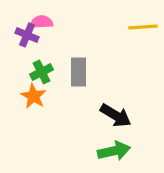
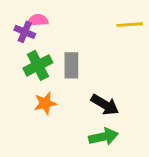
green cross: (42, 72) -> (38, 65), size x1.4
orange star: (33, 96) -> (45, 103), moved, turned 30

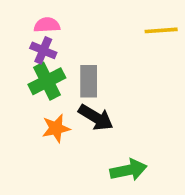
purple cross: (25, 32) -> (43, 50), moved
black arrow: (105, 105) -> (96, 117), moved

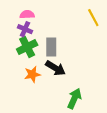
yellow line: (161, 30) -> (93, 18), turned 66
green arrow: (128, 170) -> (74, 99), turned -54

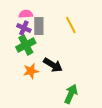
yellow line: (93, 18) -> (71, 25), moved
gray rectangle: (51, 47) -> (39, 26), moved

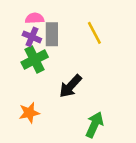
black arrow: (53, 65) -> (70, 86), turned 102
orange star: (31, 71) -> (29, 113), moved

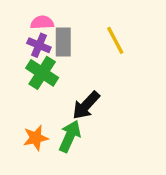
green cross: (35, 60) -> (42, 73), turned -30
green arrow: (94, 125) -> (70, 136), moved

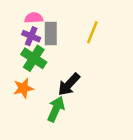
yellow line: (115, 40) -> (92, 32), turned 50
orange star: (36, 138) -> (23, 88), moved

